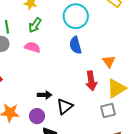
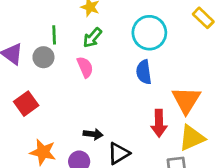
pink semicircle: (32, 47) -> (85, 67), turned 42
orange triangle: (109, 61) -> (186, 100), size x1.6

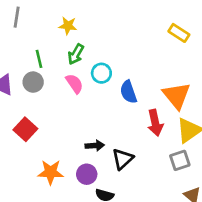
yellow rectangle: (203, 18) -> (179, 33), moved
cyan circle: (149, 33) -> (101, 73), moved, size x0.6
blue semicircle: (144, 72) -> (128, 92), moved

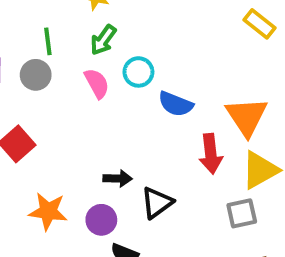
blue semicircle: (128, 92) -> (176, 104), turned -55

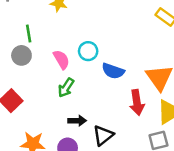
green arrow: (103, 40) -> (66, 88), moved

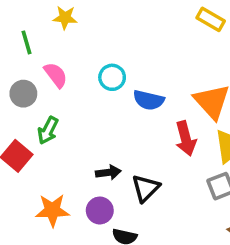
green line: (29, 33) -> (26, 42), moved
pink semicircle: (61, 60) -> (56, 75), moved
green arrow: (66, 88) -> (48, 130), moved

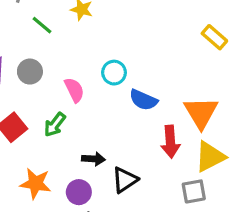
green line: (26, 42) -> (42, 25), turned -45
pink semicircle: (56, 75) -> (74, 90), moved
green arrow: (48, 130) -> (55, 125), moved

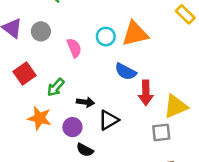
blue semicircle: (143, 100) -> (126, 72), moved
orange triangle: (201, 113) -> (135, 34), moved, turned 44
green arrow: (55, 125) -> (56, 87), moved

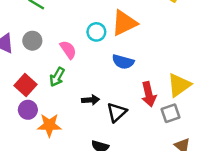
green arrow: (56, 87) -> (57, 77), moved
red arrow: (146, 93) -> (149, 94), moved
purple circle: (72, 127) -> (28, 110), moved

